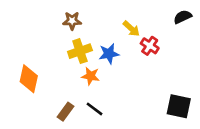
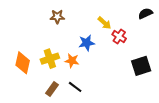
yellow cross: (80, 51) -> (50, 59), moved
black square: (179, 106) -> (141, 66), moved, turned -30

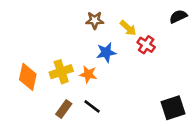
brown star: (57, 17) -> (95, 20), moved
black square: (141, 66) -> (173, 108), moved

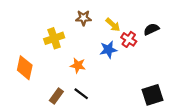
black semicircle: (178, 16) -> (151, 29), moved
blue star: (106, 52) -> (108, 50), moved
yellow cross: (61, 72) -> (54, 38), moved

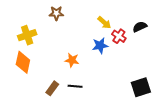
brown star: (83, 18) -> (56, 13), moved
yellow cross: (54, 38) -> (27, 35), moved
black line: (81, 94) -> (75, 86), turned -32

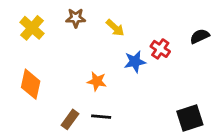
yellow arrow: (104, 23) -> (115, 28), moved
black semicircle: (140, 27) -> (200, 36), moved
yellow cross: (27, 35) -> (32, 28), moved, turned -30

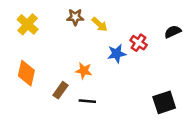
brown star: (76, 18) -> (75, 17), moved
brown rectangle: (70, 119) -> (61, 90), moved

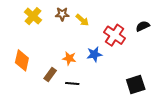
yellow cross: (28, 24) -> (33, 16), moved
red cross: (139, 43) -> (115, 35), size x1.5
blue star: (117, 54) -> (94, 54), moved

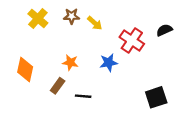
orange star: (69, 58) -> (70, 63), moved

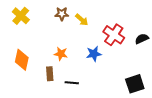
yellow cross: (38, 18) -> (21, 16), moved
black semicircle: (164, 30) -> (142, 39), moved
brown rectangle: (58, 86) -> (50, 74), turned -40

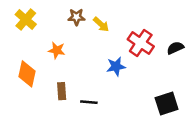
orange star: (61, 54) -> (57, 50), moved

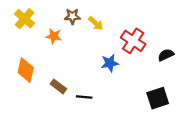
black semicircle: (175, 48) -> (166, 55), moved
orange star: (57, 50) -> (54, 36), moved
brown rectangle: (62, 91) -> (58, 86), turned -49

